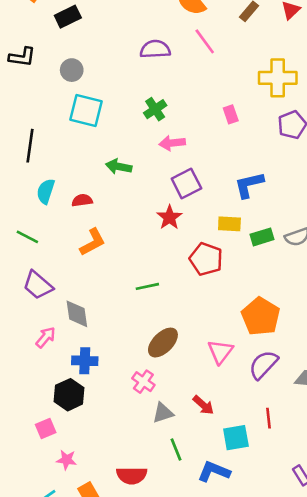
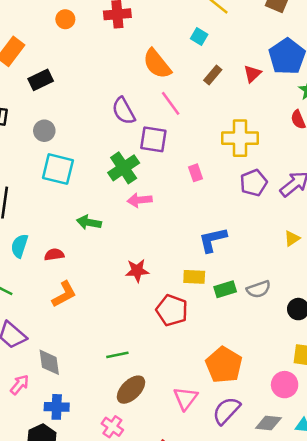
purple semicircle: (155, 49) -> (124, 111), turned -116
green cross: (155, 109) -> (124, 168), size x1.4
purple square: (186, 183) -> (153, 139), moved, turned 36
red star: (169, 217) -> (137, 271), turned 30
green line: (147, 286) -> (117, 355), moved

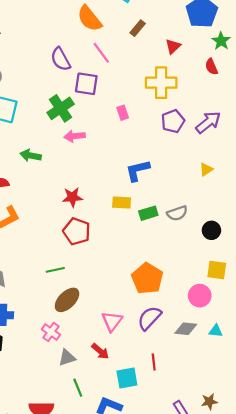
red triangle: (252, 74) -> (173, 46), moved
red pentagon: (172, 310) -> (77, 231), moved
pink triangle: (185, 398) -> (112, 321), moved

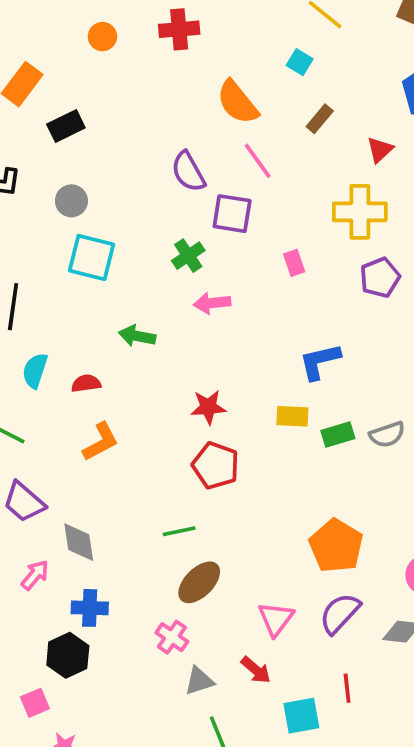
green cross: (61, 108) -> (188, 256), size x0.7

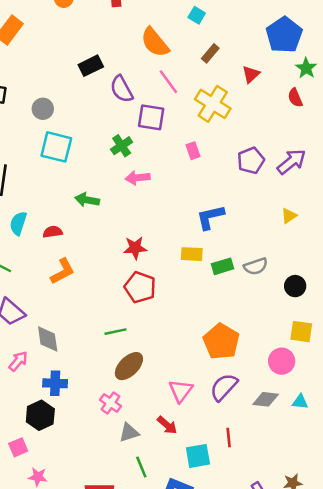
black rectangle: (66, 126) -> (91, 66), moved
yellow cross: (360, 212) -> (213, 104), moved, turned 32

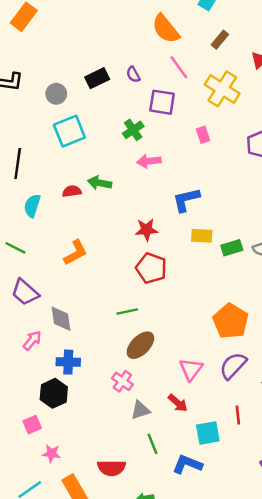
black rectangle: (91, 66) -> (97, 78), moved
purple semicircle: (122, 89) -> (133, 75), size x0.6
cyan square: (56, 147) -> (69, 131), turned -36
blue L-shape: (210, 217) -> (186, 200), moved
red semicircle: (53, 232) -> (72, 191), moved

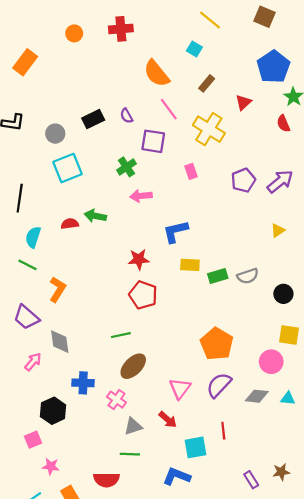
green line: (15, 248) -> (27, 265), moved
orange L-shape: (75, 253) -> (57, 289), moved, turned -30
blue cross: (68, 362) -> (83, 383), moved
green line: (152, 444) -> (130, 454), moved, turned -66

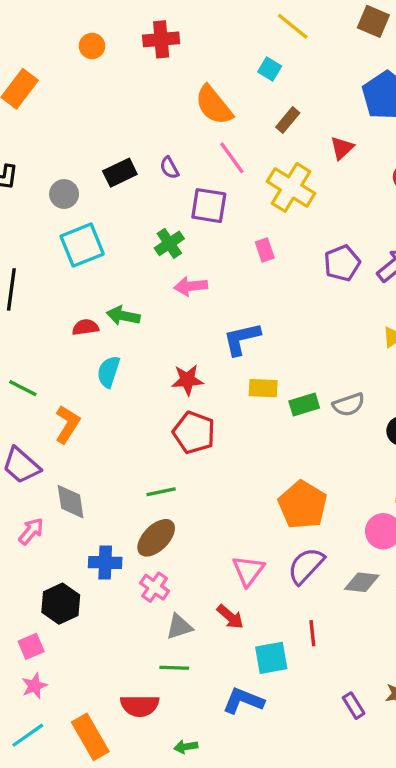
cyan semicircle: (33, 237) -> (108, 372), moved
brown ellipse: (133, 366) -> (156, 538), moved
pink star: (51, 466) -> (34, 686), moved, turned -30

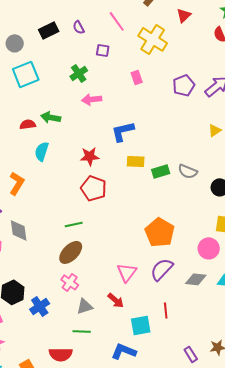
purple square: (209, 206) -> (103, 50), size x0.6
gray semicircle: (349, 405) -> (188, 171), turned 42
blue cross: (105, 562) -> (40, 306), moved, turned -36

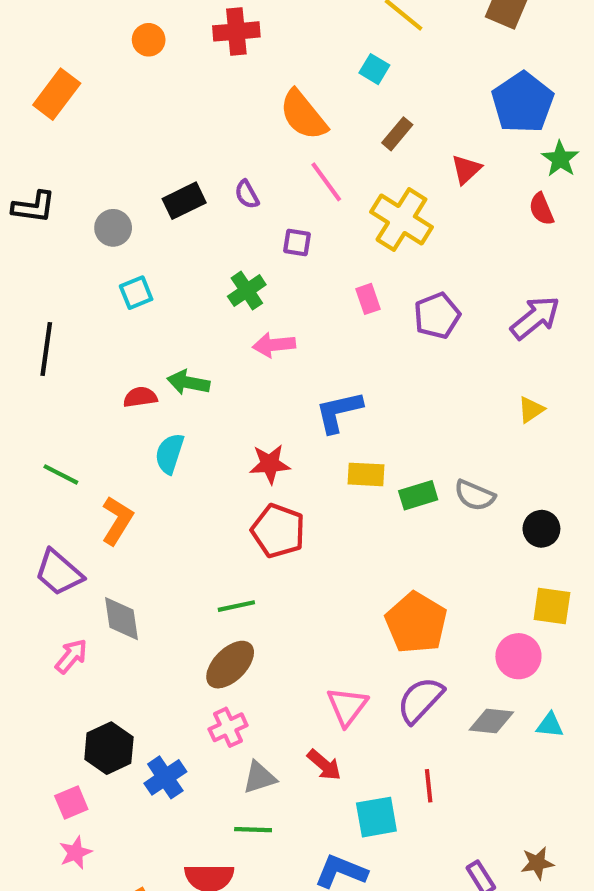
cyan square: (26, 74) -> (136, 293), size x0.6
purple pentagon: (184, 85) -> (437, 316), moved
pink cross: (70, 282) -> (228, 727), turned 30

